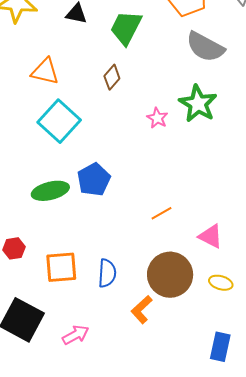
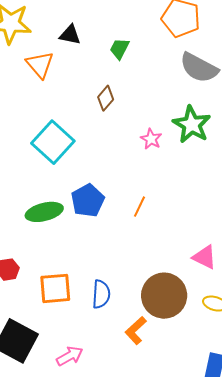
green trapezoid: (126, 28) -> (120, 49), size x0.6
orange triangle: (45, 71) -> (40, 65), moved, turned 36
orange line: (162, 213) -> (139, 207), moved, turned -35

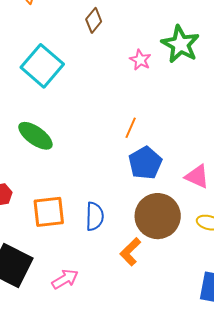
blue pentagon: (88, 201) -> (145, 163), moved
green ellipse: (44, 212) -> (35, 136), turned 51

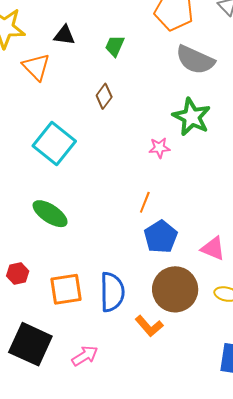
pink star: (140, 60) -> (159, 148), moved, turned -30
blue semicircle: (95, 216) -> (112, 292), size x1.4
orange L-shape: (130, 252) -> (149, 326), turned -84

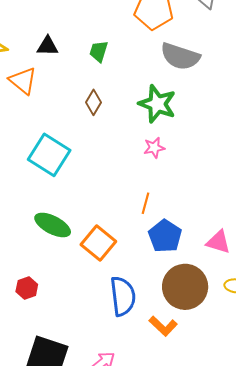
green star: (192, 117) -> (157, 104), moved
orange square: (66, 289) -> (98, 243), moved, turned -36

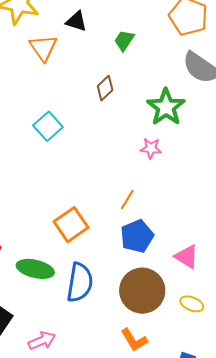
cyan square: (49, 155) -> (48, 126), size x0.7
green ellipse: (53, 225) -> (35, 269), moved, turned -30
orange L-shape: (163, 326) -> (134, 340), moved

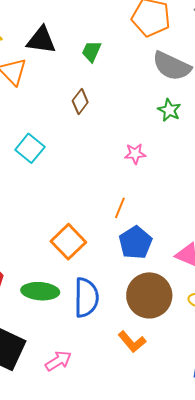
black triangle: (76, 21) -> (41, 40), size x1.4
green star: (166, 107) -> (169, 110), moved, size x0.6
orange L-shape: (134, 340) -> (132, 342), moved

